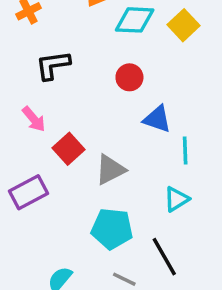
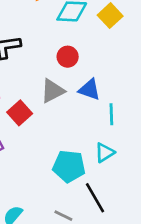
gray triangle: (110, 170) -> (53, 91), moved
cyan pentagon: (112, 229) -> (69, 166), moved

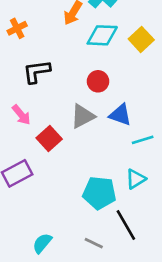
cyan line: (111, 114) -> (143, 140), turned 75

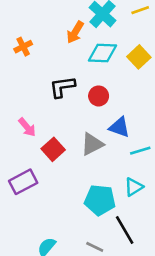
black L-shape: (37, 72) -> (62, 87), moved
gray triangle: (83, 116) -> (92, 144), moved

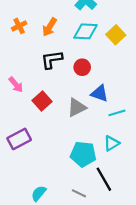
orange arrow: (75, 32) -> (50, 27), moved
pink arrow: (27, 127) -> (16, 85), moved
red square: (53, 149) -> (42, 101), moved

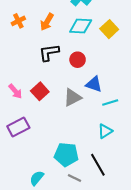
pink arrow: (16, 85) -> (15, 91), moved
cyan pentagon: (83, 154) -> (66, 155), moved

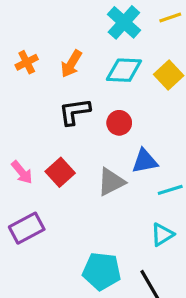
blue triangle: (94, 84) -> (145, 161), turned -30

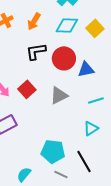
red circle: (119, 123) -> (64, 58), size x1.5
blue triangle: (145, 161) -> (86, 69), moved

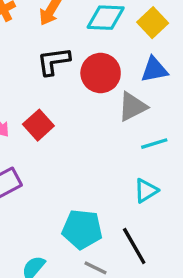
blue triangle: (86, 69) -> (154, 70), moved
gray triangle: (59, 95) -> (133, 107), moved

